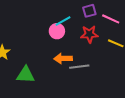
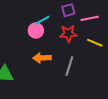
pink line: (111, 19) -> (90, 18), turned -36
gray line: (79, 67) -> (69, 66), moved, turned -66

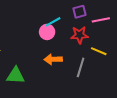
yellow line: (95, 43) -> (99, 51), moved

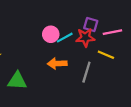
purple square: (79, 12) -> (91, 25), moved, turned 32
pink line: (101, 20) -> (112, 32), moved
cyan line: (53, 22) -> (65, 38), moved

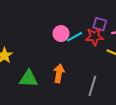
orange arrow: (57, 63) -> (59, 73), moved, turned 102
gray line: (86, 72) -> (92, 86), moved

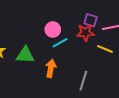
cyan line: (75, 37) -> (60, 43), moved
green triangle: (29, 79) -> (25, 55), moved

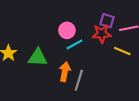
gray line: (83, 81) -> (79, 80), moved

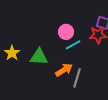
orange arrow: (65, 72) -> (64, 70), turned 48

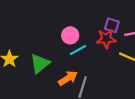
green triangle: (39, 57) -> (40, 64), turned -42

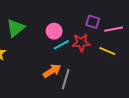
red star: (106, 39) -> (81, 43), moved
green triangle: (40, 64) -> (16, 28), moved

